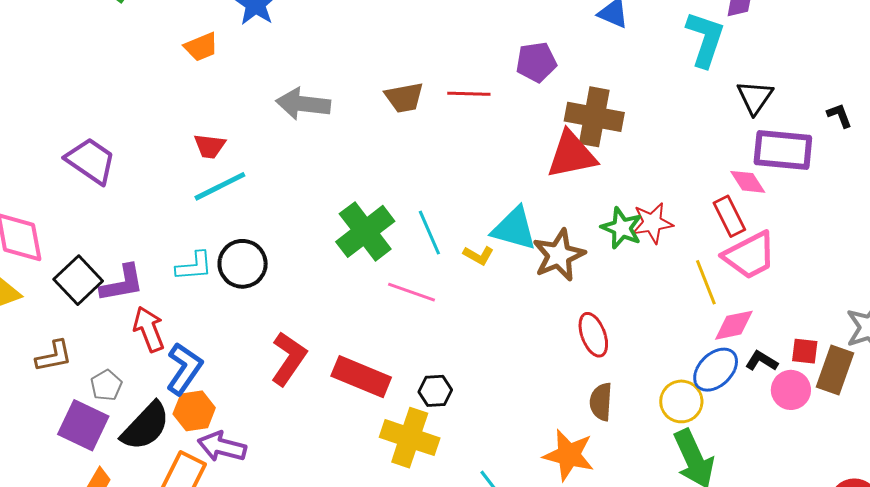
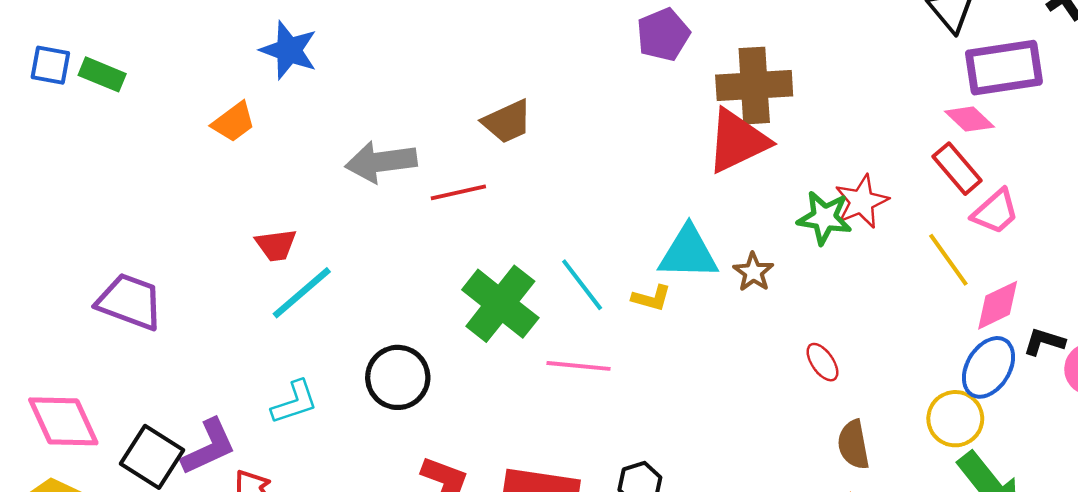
red line: (469, 94) -> (458, 192), moved
brown star: (559, 255) -> (753, 272), size x0.6
pink trapezoid: (750, 255) -> (995, 212), size x0.7
black circle: (243, 264) -> (398, 377), moved
red ellipse: (593, 335) -> (822, 362), size x0.7

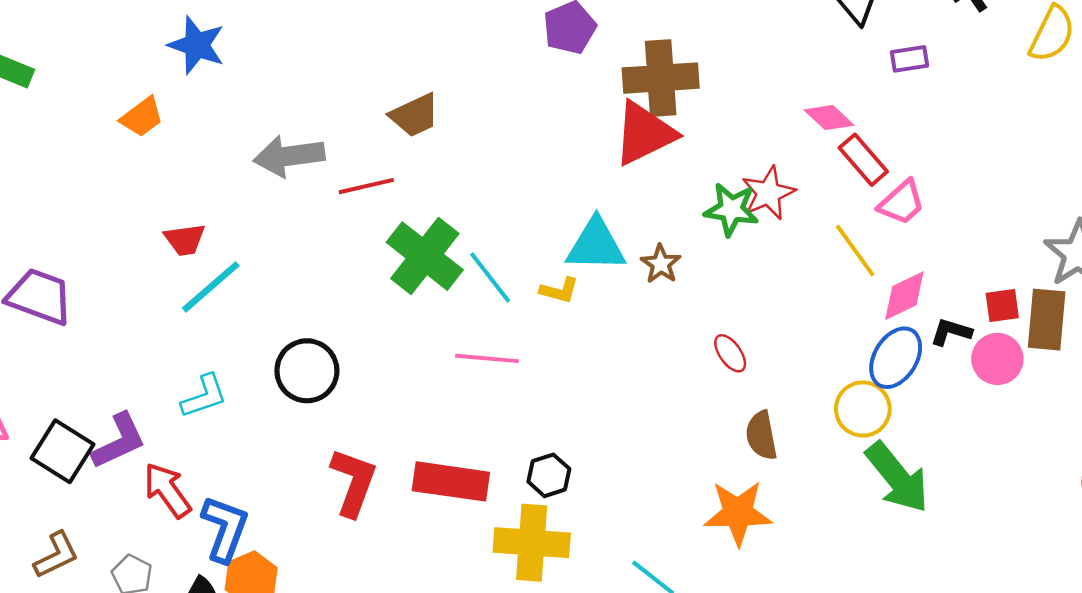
purple rectangle: (1004, 68) -> (910, 59), size x0.5
pink diamond: (969, 119) -> (829, 118), moved
green cross: (500, 304) -> (425, 256), moved

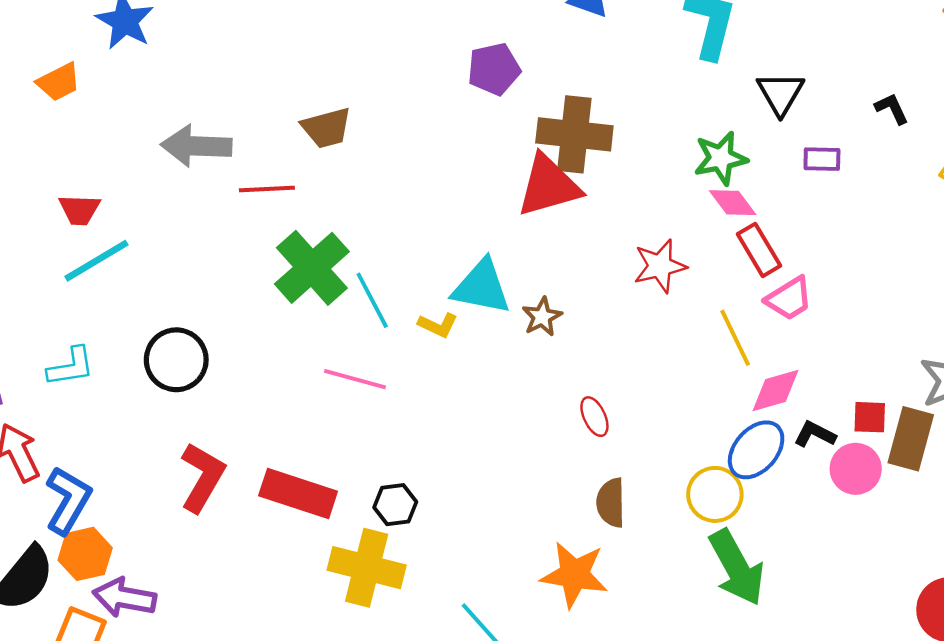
green star: (731, 209) -> (721, 158), moved, turned -30

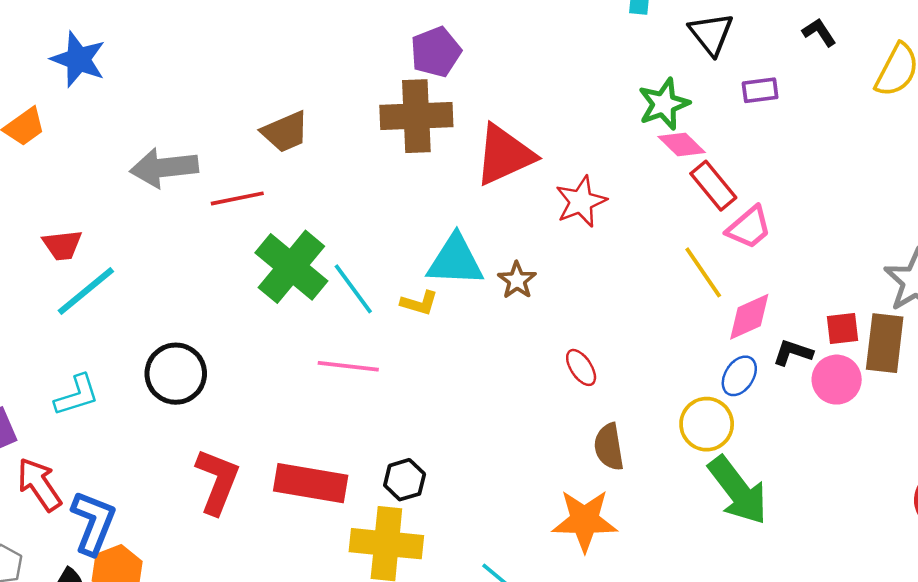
brown cross: (574, 134) -> (416, 116), moved
red star: (660, 266) -> (581, 202), moved
blue ellipse: (756, 450) -> (739, 376), size x0.7

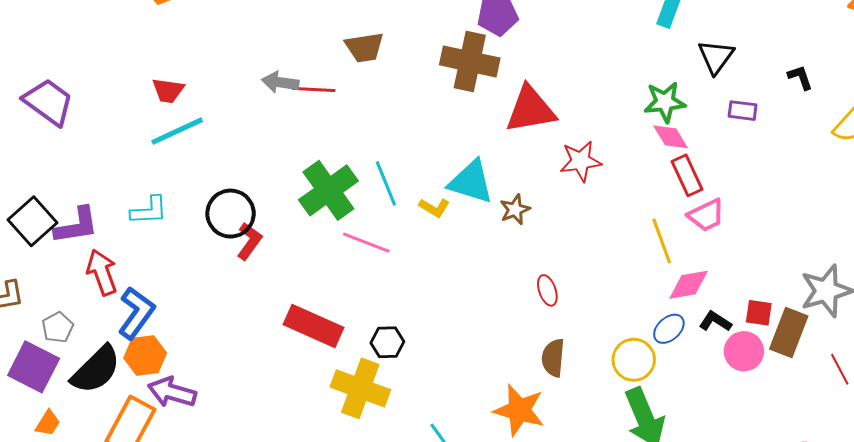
gray arrow: (164, 168) -> (280, 82), moved, size x0.7
green cross: (291, 267) -> (328, 190), moved
red L-shape: (217, 481) -> (249, 241), moved, size x0.7

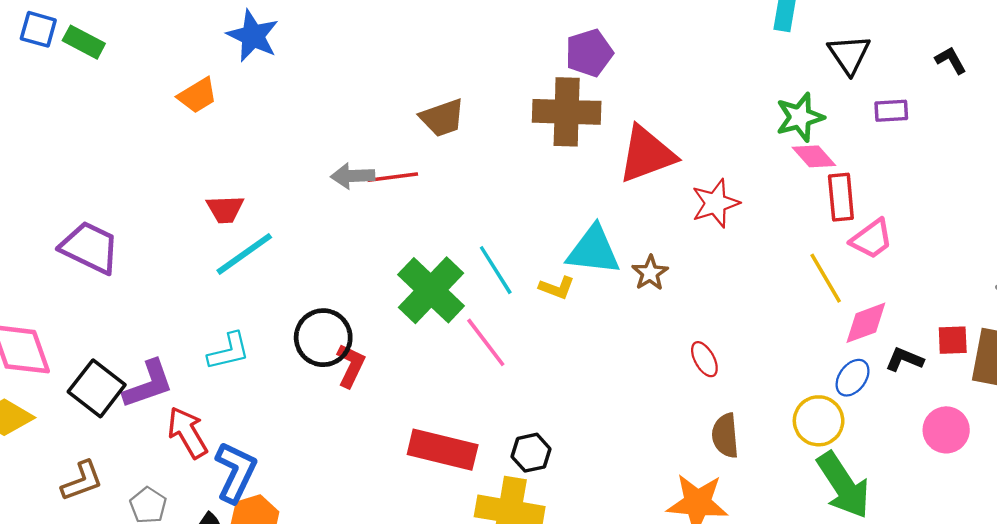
red rectangle: (687, 175) -> (841, 197), turned 30
pink line: (366, 243) -> (486, 342), turned 42
pink circle: (744, 351) -> (946, 430), moved

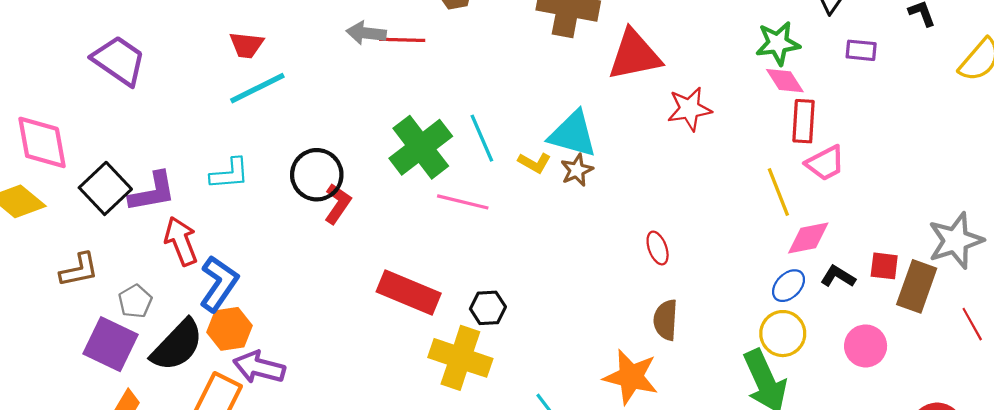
brown star: (650, 273) -> (577, 170), moved
pink line: (486, 342) -> (463, 202), turned -48
yellow circle: (819, 421) -> (783, 334), moved

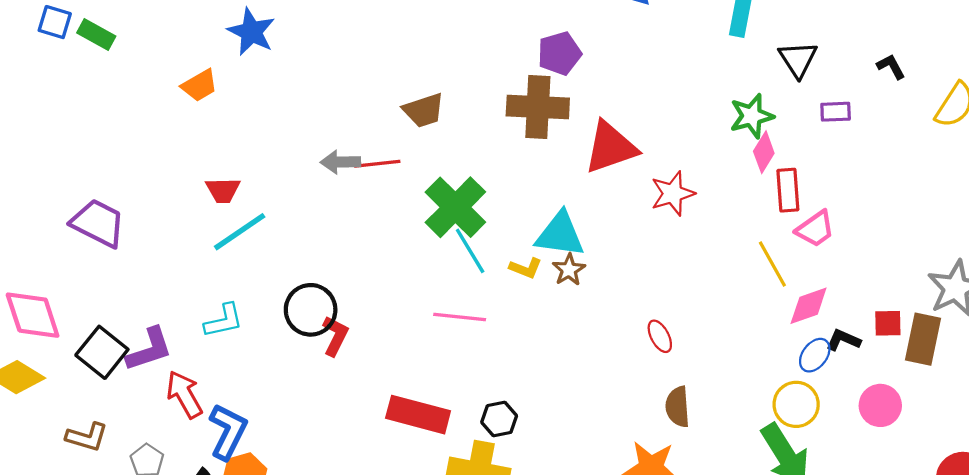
pink diamond: (785, 81) -> (764, 152), turned 72
green cross: (421, 147) -> (455, 207), moved
brown L-shape: (79, 270) -> (87, 437), turned 36
blue ellipse: (789, 286) -> (815, 355), moved

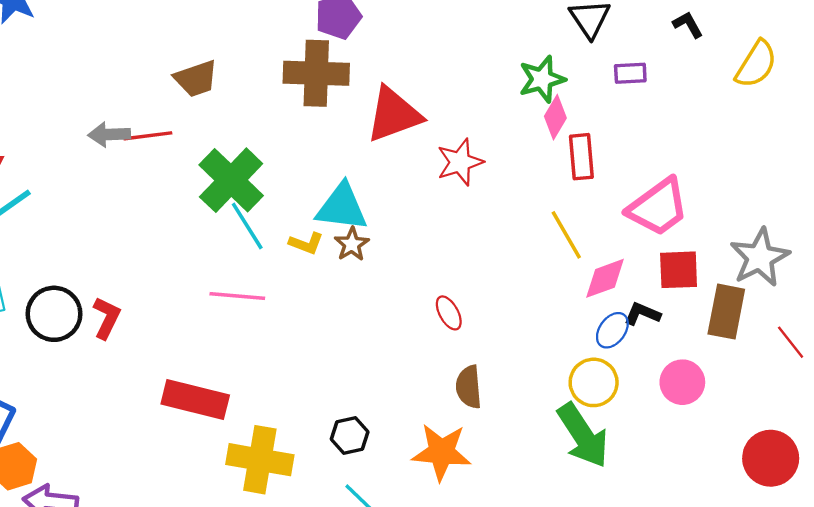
pink trapezoid: (815, 229) -> (658, 207), moved, size x1.5
black circle: (311, 310) -> (54, 314), moved
red square: (888, 323) -> (679, 270), moved, size x1.4
black hexagon: (499, 419) -> (350, 435), moved

